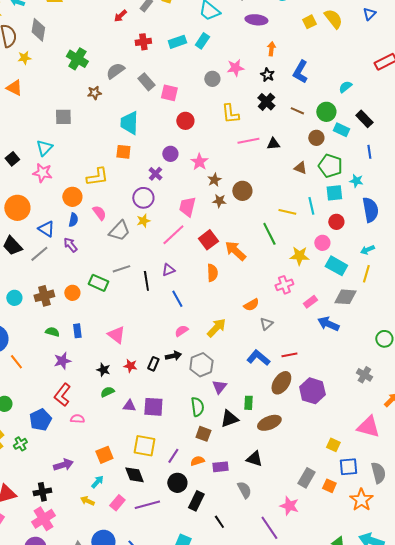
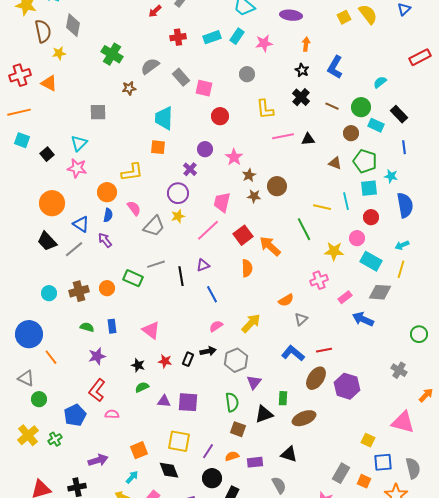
pink star: (235, 68) -> (264, 43), moved

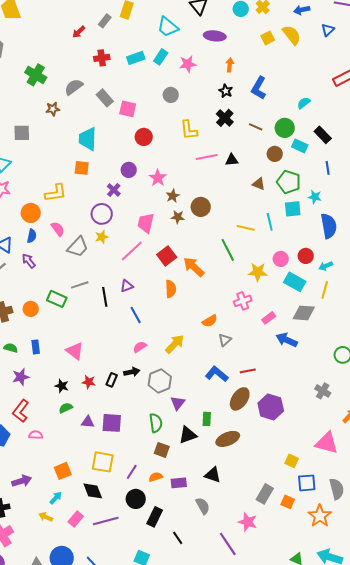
red circle: (371, 217) -> (306, 256), moved

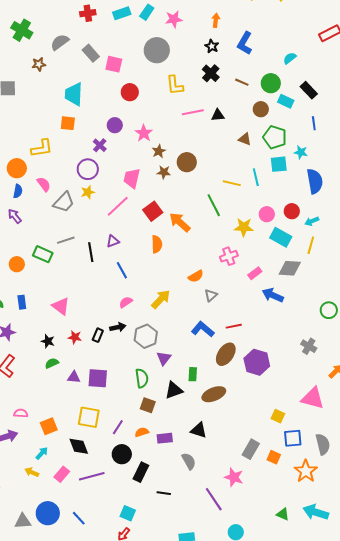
gray circle: (171, 95) -> (157, 50), size x1.6
pink semicircle: (36, 435) -> (21, 413), moved
black line: (178, 538) -> (164, 493), turned -48

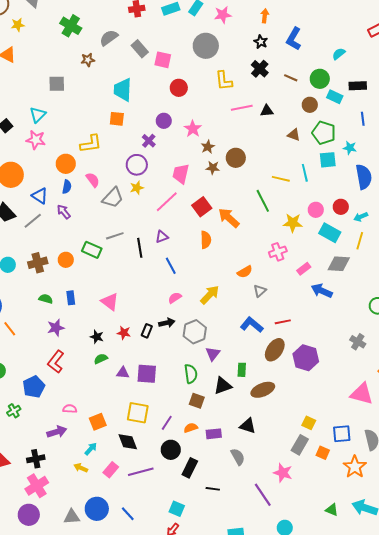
black rectangle: (309, 90) -> (358, 86), turned -48
yellow square: (278, 416) -> (309, 423), moved

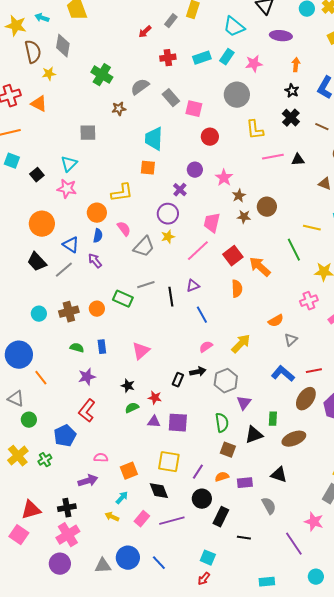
pink triangle: (110, 302) -> (141, 351), turned 42
red star: (124, 333) -> (155, 398), moved

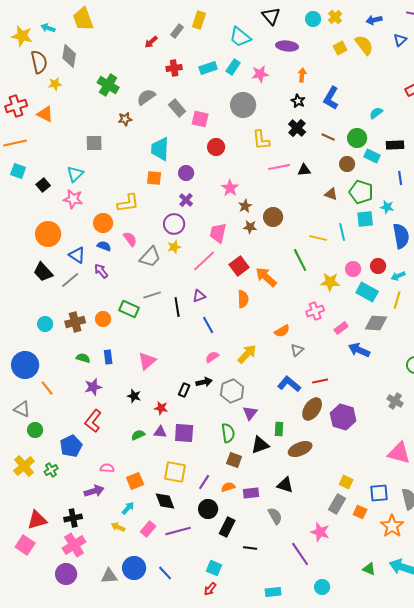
purple circle: (195, 170) -> (186, 173), moved
blue semicircle: (98, 236) -> (104, 246), turned -80
green semicircle: (132, 408) -> (138, 435), moved

